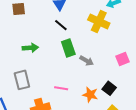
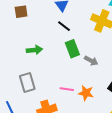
orange star: (90, 95) -> (86, 93), moved

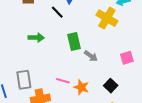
black line: (64, 26) -> (57, 12), moved
gray rectangle: (27, 82) -> (24, 80), moved

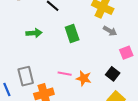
gray arrow: (91, 56) -> (110, 31), moved
pink square: (127, 58) -> (126, 53), moved

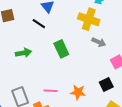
pink line: (65, 74) -> (51, 91), moved
black square: (113, 74) -> (106, 84), turned 32

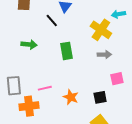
gray arrow: (99, 42) -> (104, 55), turned -40
pink line: (51, 91) -> (45, 88), turned -32

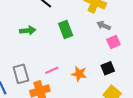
gray arrow: (104, 55) -> (104, 25), turned -144
pink square: (117, 79) -> (113, 42), moved

